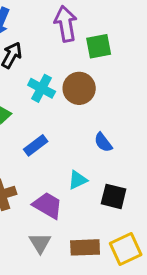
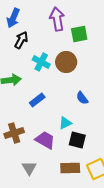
black square: (114, 196) -> (77, 140), moved
gray triangle: (40, 243) -> (29, 168), moved

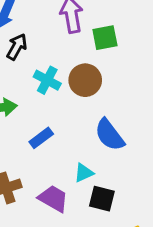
blue semicircle: (82, 98) -> (109, 135), size x1.6

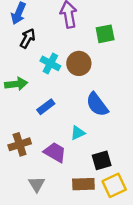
green square: (105, 38) -> (105, 34), moved
black square: (102, 199) -> (102, 160), moved, turned -30

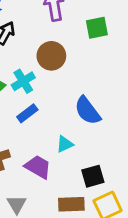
cyan cross: (50, 63) -> (23, 81), moved, turned 30
brown circle: (79, 63) -> (51, 56), moved

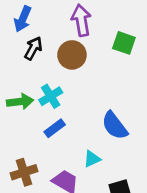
green square: (97, 28) -> (124, 43), turned 30
brown circle: (51, 56) -> (72, 55), moved

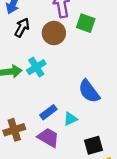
green square: (124, 43) -> (86, 23), moved
blue rectangle: (55, 128) -> (48, 112), moved

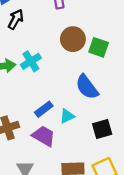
green square: (86, 23) -> (99, 47), moved
brown circle: (54, 33) -> (73, 39), moved
black square: (93, 145) -> (102, 129), moved

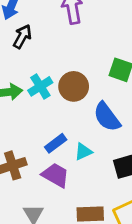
brown circle: (73, 39) -> (74, 86), moved

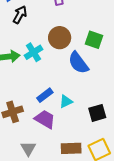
brown circle: (74, 86) -> (60, 38), moved
blue semicircle: (107, 117) -> (78, 63), moved

